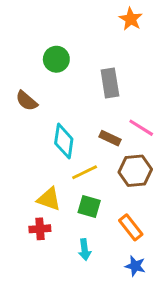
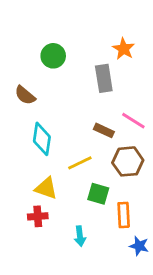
orange star: (131, 19) -> (124, 49), moved
cyan diamond: (64, 141) -> (42, 139), moved
green square: (89, 206) -> (98, 194), moved
orange rectangle: (131, 227) -> (124, 215), turned 35
blue star: (135, 266) -> (139, 246), moved

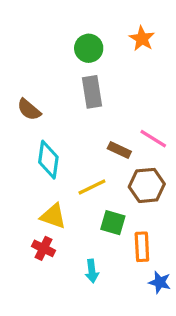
orange star: (124, 49) -> (142, 39), moved
green circle: (53, 56) -> (89, 48), moved
gray rectangle: (104, 78) -> (92, 92), moved
red cross: (38, 216) -> (43, 248), turned 30

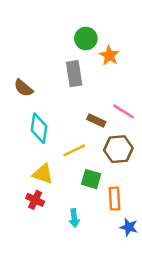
orange star: (142, 39) -> (109, 55), moved
green circle: (89, 48) -> (86, 39), moved

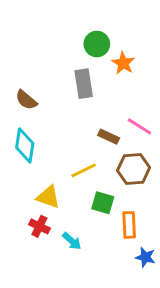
cyan diamond: (39, 128) -> (25, 145), moved
cyan arrow: (74, 218) -> (72, 241), moved, turned -42

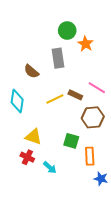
brown semicircle: (26, 100) -> (31, 71), moved
yellow line: (84, 170) -> (55, 99), moved

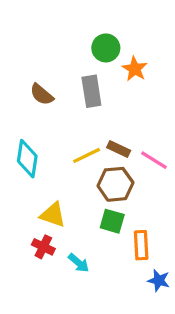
brown semicircle: (31, 71) -> (42, 94), moved
pink line: (97, 88) -> (154, 160), moved
brown hexagon: (93, 117) -> (115, 184), moved

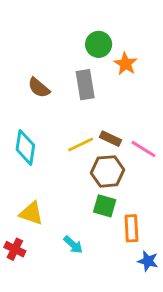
yellow triangle: (53, 215) -> (31, 213), moved
red cross: (43, 247) -> (15, 249), moved

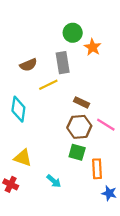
brown semicircle: (39, 88) -> (28, 65), turned -63
yellow line: (81, 145) -> (48, 85), moved
pink line: (143, 149) -> (106, 125), moved

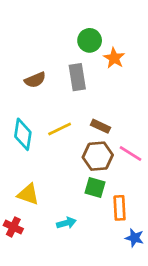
yellow line: (48, 85) -> (60, 129), moved
cyan arrow: (54, 181) -> (66, 223), turned -56

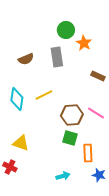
brown rectangle: (100, 126) -> (98, 76), moved
cyan arrow: (66, 223) -> (63, 176), moved

